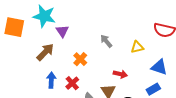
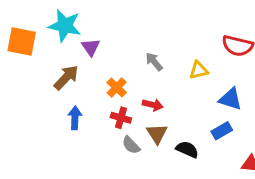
red arrow: (120, 74) -> (153, 105), moved
red cross: (72, 83) -> (121, 118), moved, turned -32

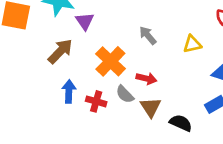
orange cross: (117, 88) -> (110, 61), size x1.5
red cross: (121, 118) -> (96, 101), moved
gray semicircle: (131, 145) -> (125, 94), moved

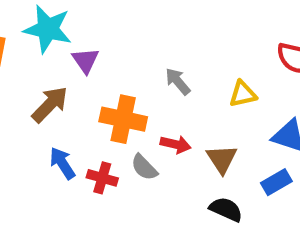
orange cross: (110, 61) -> (123, 119), turned -32
blue arrow: (69, 91) -> (62, 163), turned -35
brown triangle: (151, 107) -> (222, 159), moved

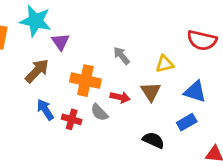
brown triangle: (222, 159) -> (151, 92), moved

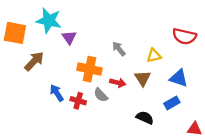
brown arrow: (37, 71) -> (34, 61), moved

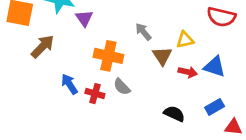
brown triangle: (143, 78) -> (162, 56), moved
red arrow: (118, 83) -> (188, 72), moved
blue rectangle: (172, 103) -> (215, 107), moved

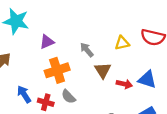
purple triangle: (84, 18) -> (47, 42), moved, turned 42
yellow triangle: (185, 40) -> (122, 43), moved
orange cross: (108, 56) -> (57, 70), turned -30

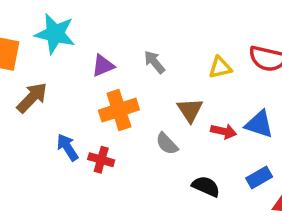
gray arrow: (87, 50) -> (154, 62), moved
gray semicircle: (68, 97) -> (167, 144), moved

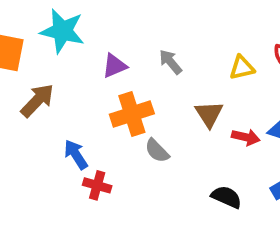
gray semicircle: (167, 144) -> (157, 151), moved
red cross: (101, 160) -> (97, 185), moved

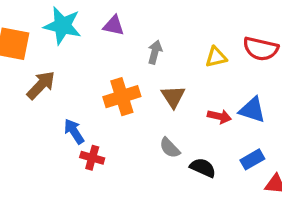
gray arrow: (170, 62) -> (155, 52), turned 55
purple triangle: (114, 66) -> (114, 26), moved, turned 35
brown triangle: (209, 114) -> (173, 97), moved
gray semicircle: (157, 151) -> (170, 148), moved

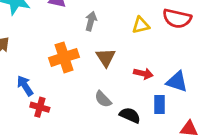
blue triangle: (252, 110) -> (177, 82), moved
blue rectangle: (252, 159) -> (159, 105), moved, turned -60

